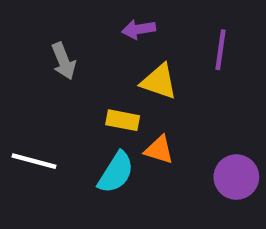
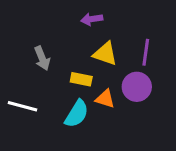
purple line: (220, 50) -> (146, 52), moved
gray arrow: (64, 61) -> (42, 58), moved
purple circle: (236, 177) -> (137, 87), moved

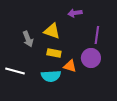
purple arrow: (92, 19) -> (75, 13), moved
yellow triangle: (105, 54) -> (52, 31), moved
cyan semicircle: (77, 114) -> (51, 76), turned 54

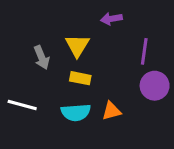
yellow triangle: (52, 31) -> (77, 45), turned 42
purple circle: (91, 58) -> (155, 86), moved
orange triangle: (70, 66) -> (111, 111), moved, turned -32

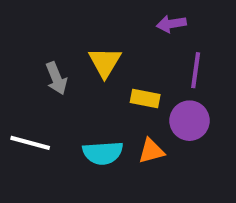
purple arrow: (111, 19) -> (171, 24), moved
yellow rectangle: (80, 78) -> (145, 98), moved
purple circle: (155, 86) -> (189, 121), moved

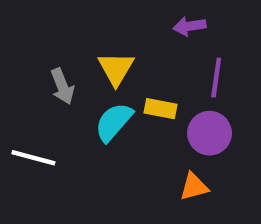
orange triangle: (151, 151) -> (194, 187), moved
cyan semicircle: (103, 153) -> (114, 122), moved, turned 135

